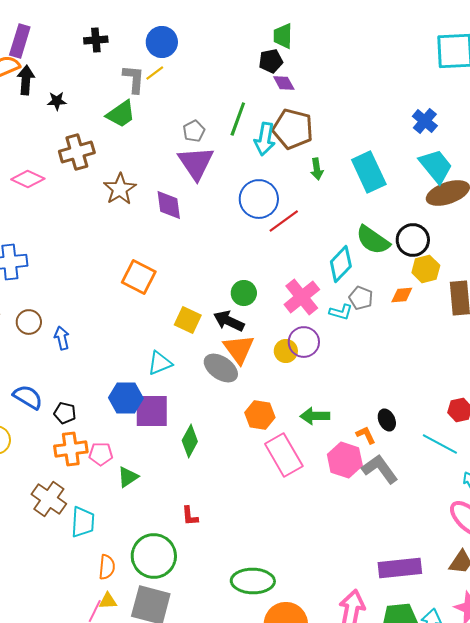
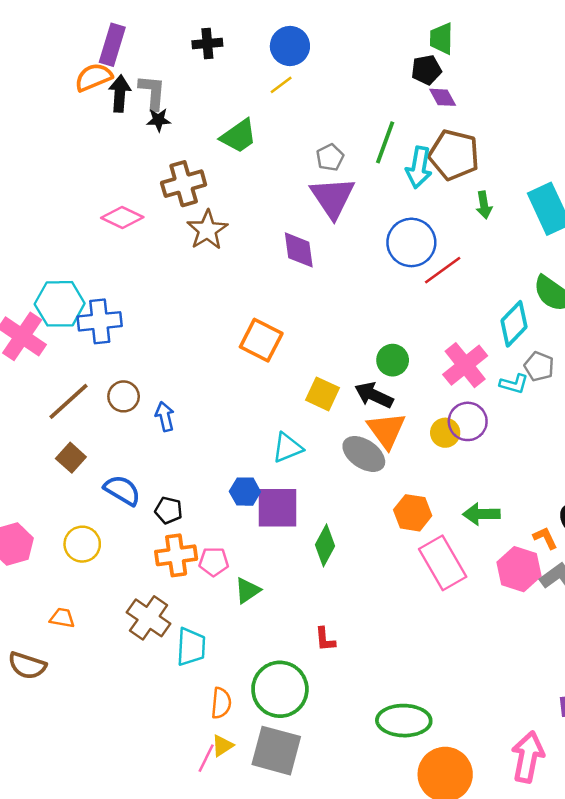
gray L-shape: (134, 79) -> (152, 92), moved
brown star: (120, 189) -> (207, 230), moved
blue hexagon: (126, 398) -> (245, 492), size x0.7
yellow triangle: (108, 601) -> (222, 746), turned -30

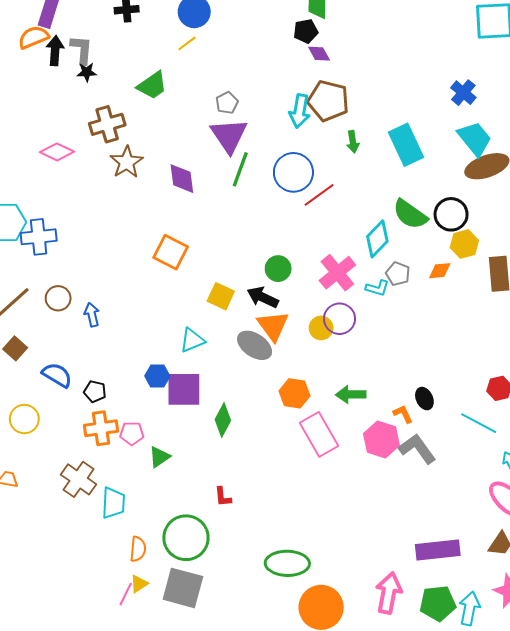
green line: (385, 142) -> (240, 169), moved
purple diamond: (299, 250) -> (182, 179), moved

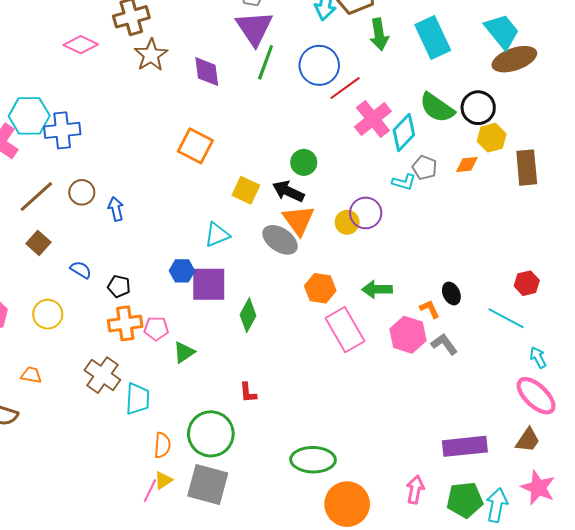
green arrow: (353, 142) -> (379, 34), size x1.4
pink cross: (337, 273) -> (373, 119), moved
blue semicircle: (57, 375) -> (81, 270), size x0.7
gray L-shape: (417, 449) -> (444, 344), size x0.7
pink arrow: (389, 593) -> (415, 490), size x0.7

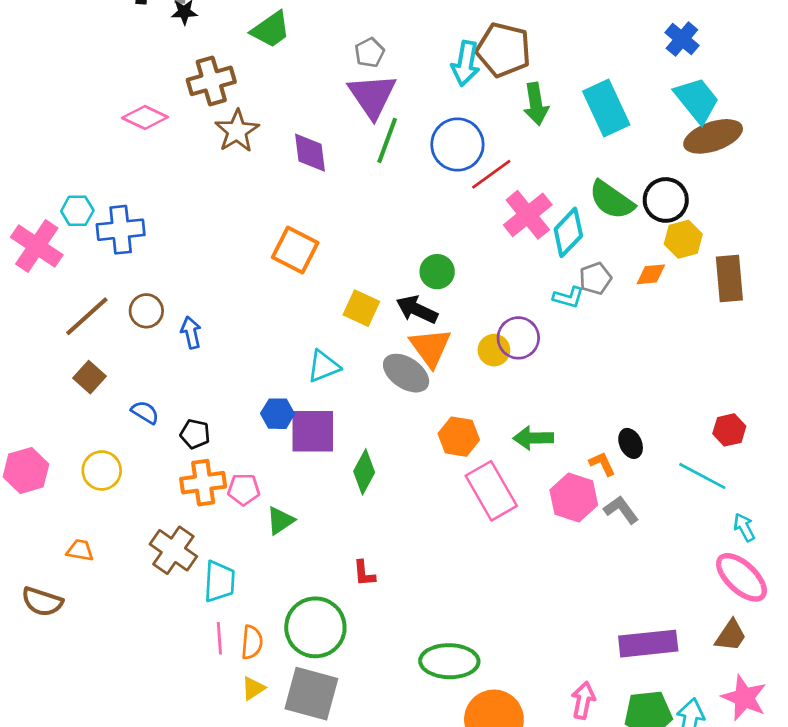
cyan hexagon: (29, 116) -> (77, 211), size x0.6
gray pentagon: (425, 168) -> (595, 278), turned 30
pink line: (150, 491) -> (219, 638), moved, turned -30

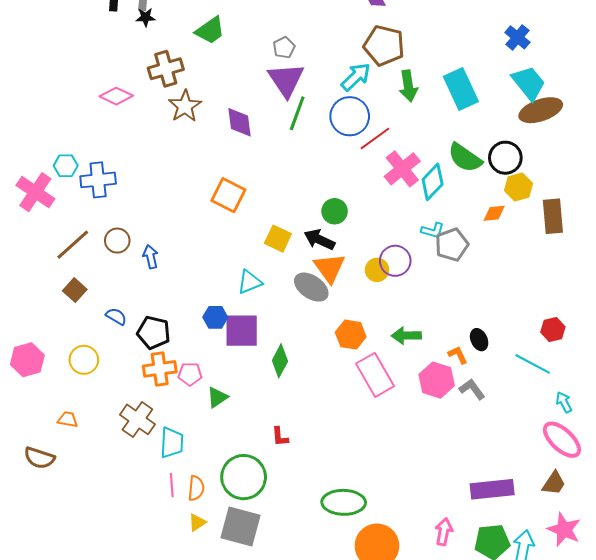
cyan arrow: (466, 63) -> (356, 77), moved, turned -144
gray pentagon: (595, 278) -> (452, 245), moved, size x1.4
black pentagon: (195, 434) -> (154, 333), size x1.5

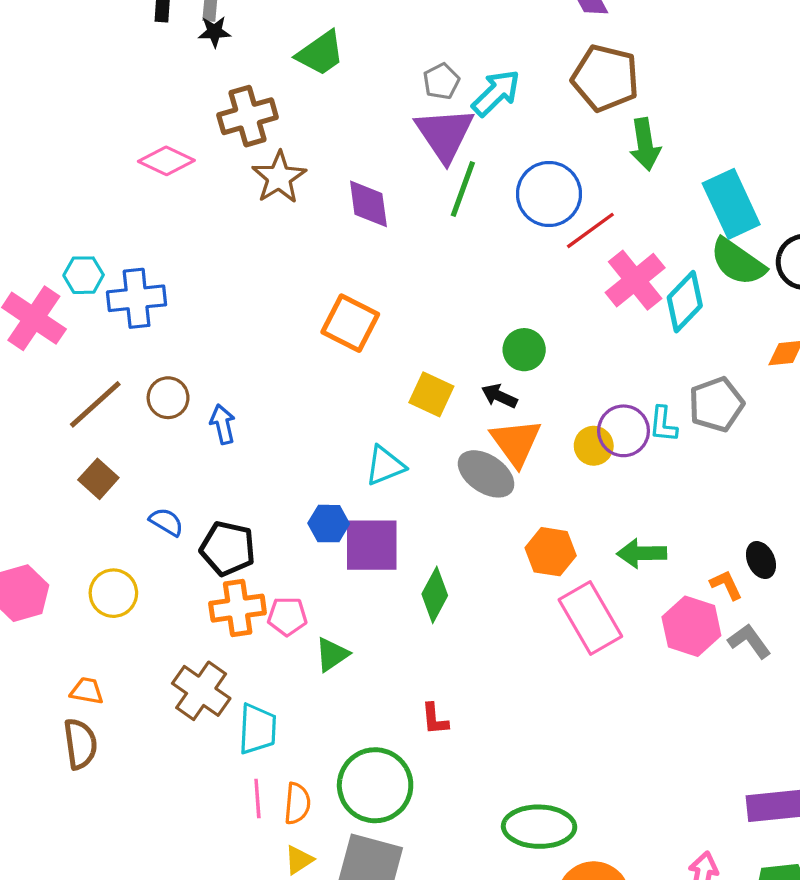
cyan arrow: (356, 77) -> (496, 93), moved
cyan rectangle: (461, 89) -> (731, 204), moved
cyan L-shape: (433, 230) -> (663, 424), moved, turned 80
black arrow: (319, 240) -> (499, 396), size x0.7
brown semicircle: (39, 458) -> (80, 744), moved, turned -116

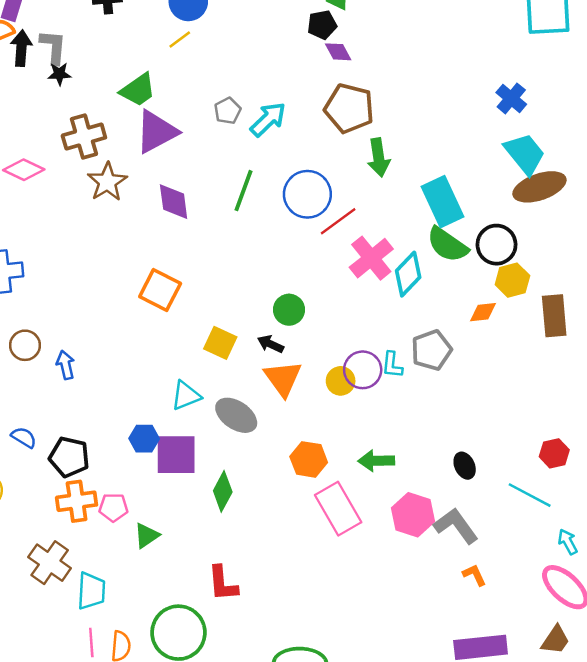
purple triangle: (445, 134) -> (156, 132), moved, turned 36
gray ellipse: (486, 474) -> (236, 415), moved
orange L-shape: (726, 585) -> (474, 575), moved
gray L-shape: (749, 641) -> (456, 526), size x1.4
red L-shape: (435, 719) -> (223, 583), size x1.5

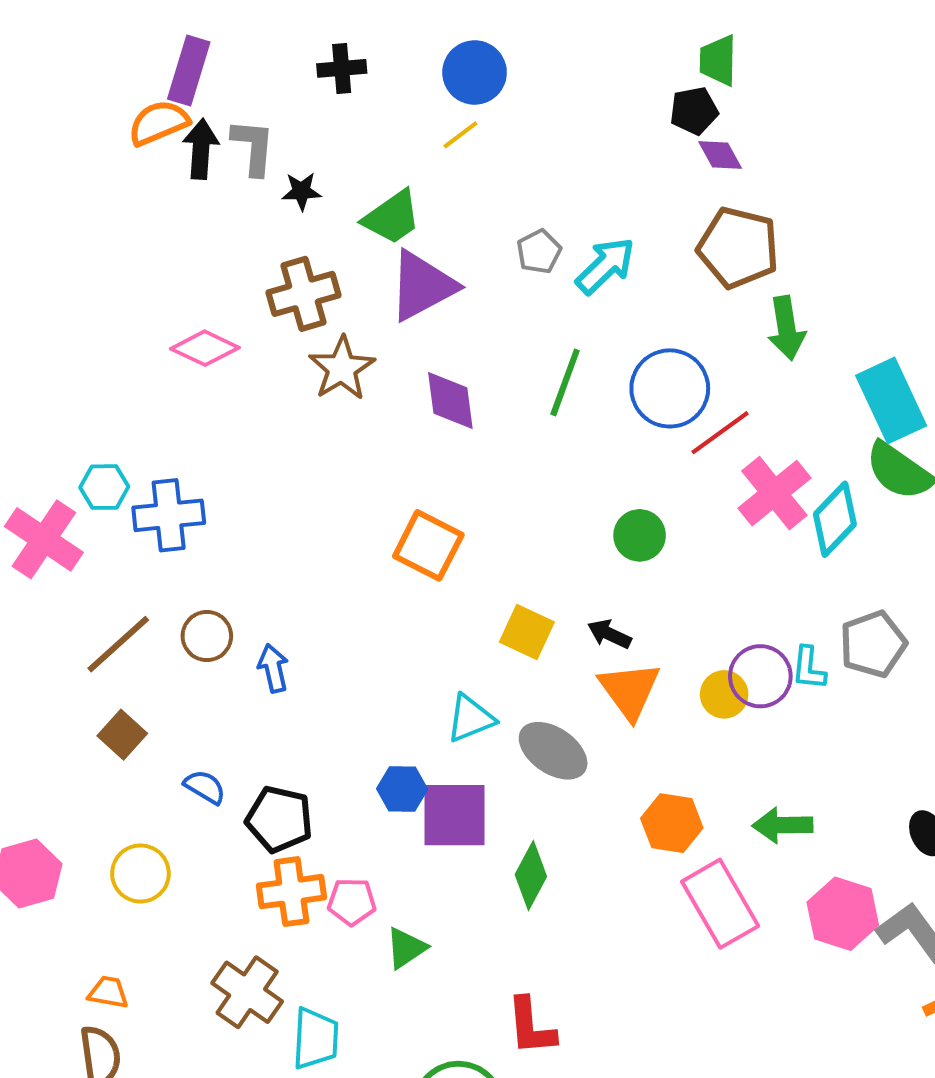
black star: (59, 74) -> (301, 191), moved
green circle: (289, 310) -> (640, 535), moved

